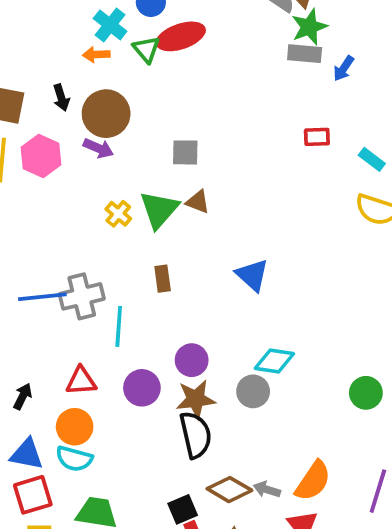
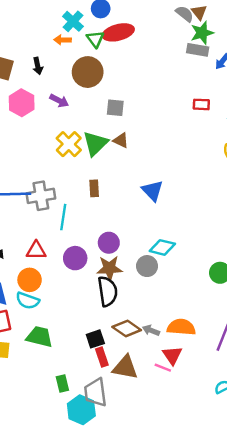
brown circle: (106, 114) -> (88, 72), moved
yellow cross: (118, 214) -> (69, 144), size x1.5
orange semicircle: (313, 481) -> (181, 327), turned -124

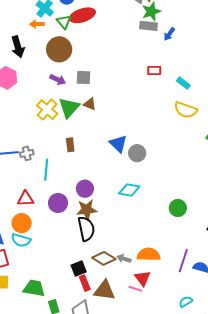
black arrow: (38, 66) -> (18, 47), size x1.5
purple arrow: (59, 101) -> (58, 80), moved
gray cross: (41, 196) -> (27, 153), size x0.6
gray circle: (147, 266) -> (137, 153), moved
green trapezoid: (39, 337) -> (34, 288), moved

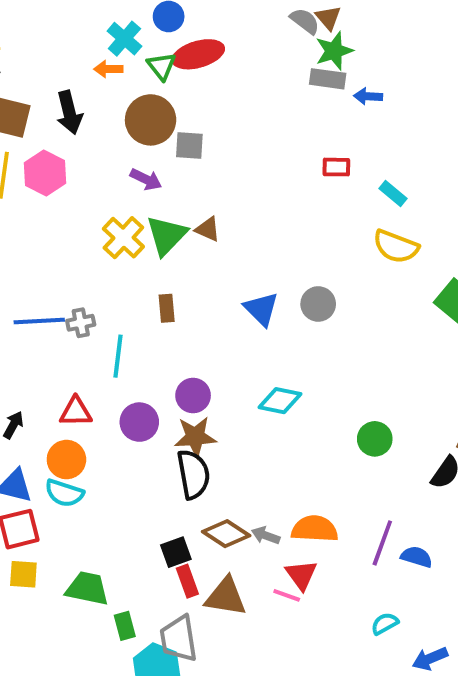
blue arrow: (169, 34) -> (368, 96), turned 56
gray square: (84, 77) -> (189, 145), moved
gray circle: (137, 153) -> (318, 304), moved

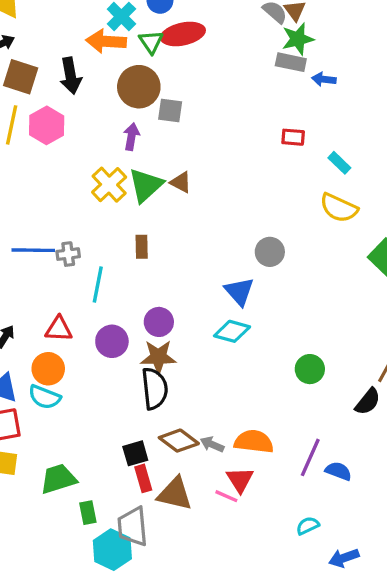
orange arrow: (108, 69) -> (106, 41), size x1.6
purple arrow: (146, 179) -> (131, 137), turned -110
blue triangle: (261, 309) -> (239, 291), moved
green trapezoid: (87, 588) -> (58, 479), turned -33

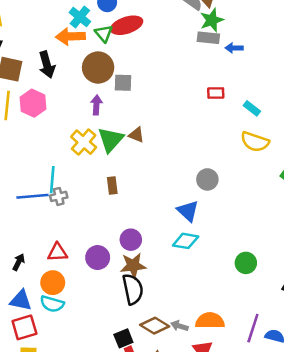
cyan line: (98, 284) -> (52, 180), moved

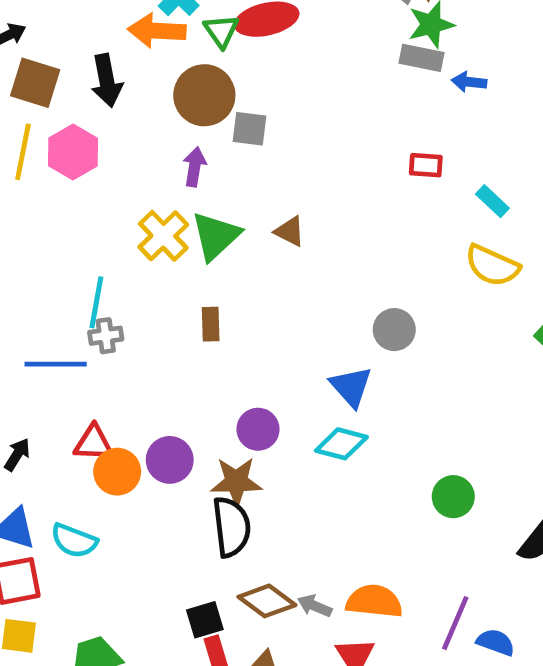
brown triangle: (136, 135) -> (290, 231), moved
blue line: (33, 196) -> (56, 364), moved
purple circle: (131, 240) -> (258, 429), moved
orange circle: (53, 283) -> (117, 472), moved

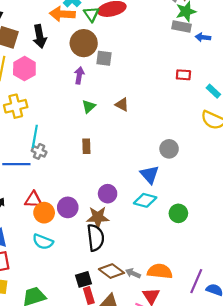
yellow cross: (163, 236) -> (16, 106), moved, turned 30
green triangle: (216, 236) -> (89, 107), size x0.6
gray cross: (106, 336) -> (39, 151), turned 32
green circle: (453, 497) -> (178, 213), moved
cyan semicircle: (74, 541) -> (43, 242), moved

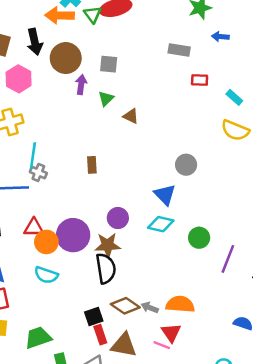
gray rectangle: (182, 26) -> (179, 50), moved
brown circle: (84, 43) -> (66, 58), moved
green triangle: (89, 107) -> (106, 98), moved
purple circle: (68, 207) -> (73, 235), size x1.4
purple line: (196, 281) -> (228, 259), moved

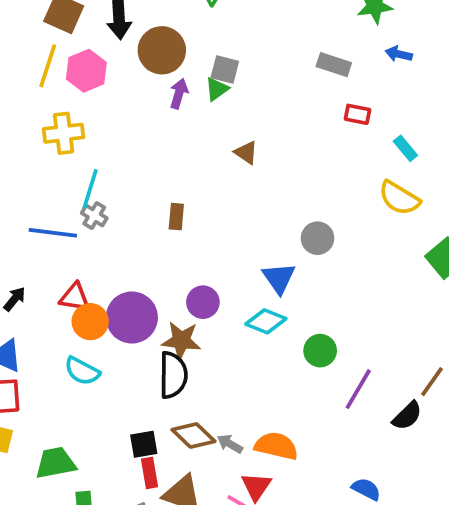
green triangle: (106, 98) -> (217, 89), moved

